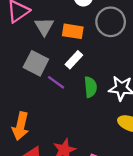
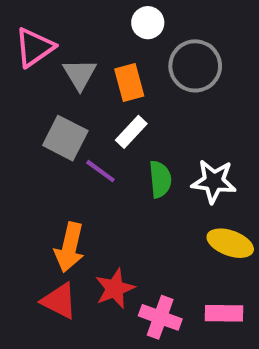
orange rectangle: (73, 31) -> (129, 82), turned 66
orange arrow: (20, 126) -> (69, 247), moved

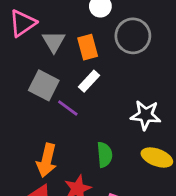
green semicircle: (160, 179) -> (105, 155), moved

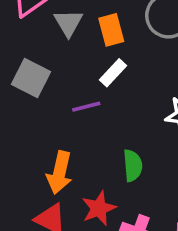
gray square: (44, 85) -> (31, 78), moved
purple line: (68, 108) -> (86, 107), turned -50

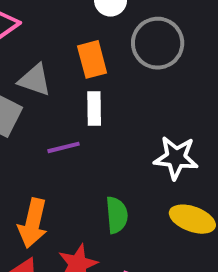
gray triangle: (68, 23) -> (35, 80), moved, turned -40
white rectangle: (113, 73) -> (94, 109), turned -44

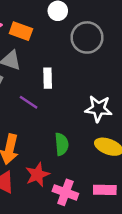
orange rectangle: (92, 59) -> (21, 31), moved, turned -55
purple line: (63, 147) -> (29, 102), turned 48

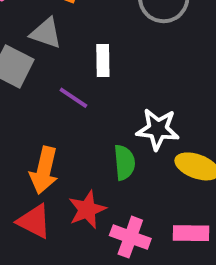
white star: (98, 109) -> (158, 129), moved

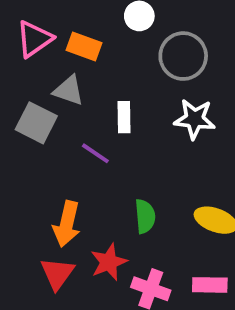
white star: (158, 129) -> (195, 119), moved
red triangle: (34, 221) -> (57, 274), turned 39

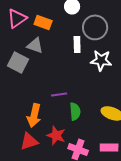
white rectangle: (124, 117) -> (77, 44), moved
purple line: (95, 153) -> (59, 94), moved, turned -42
red star: (109, 262) -> (56, 135), turned -30
red triangle: (57, 274) -> (29, 141), turned 36

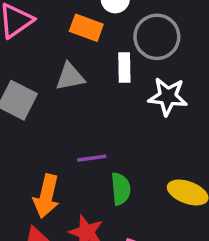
orange rectangle: (43, 22) -> (86, 28), moved
gray triangle: (35, 45) -> (70, 77), moved, turned -30

